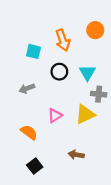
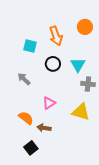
gray arrow: (27, 88) -> (24, 79), turned 64
yellow triangle: (85, 114) -> (81, 112), moved, turned 42
brown arrow: (76, 155) -> (44, 128), moved

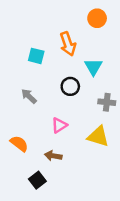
orange circle: (85, 27) -> (97, 18), moved
black circle: (53, 64) -> (70, 86), moved
cyan triangle: (78, 65) -> (93, 67), moved
orange semicircle: (26, 118) -> (19, 144), moved

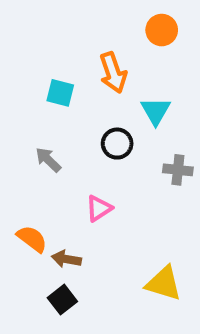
yellow triangle: (98, 136) -> (164, 283), moved
brown arrow: (53, 156) -> (66, 259), moved

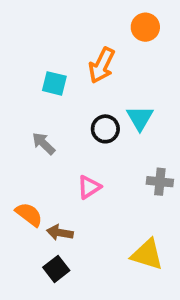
orange arrow: (113, 73) -> (102, 65), turned 45
cyan triangle: (156, 111) -> (140, 118), moved
gray cross: (178, 170) -> (160, 182), moved

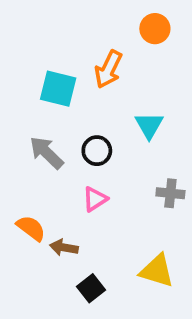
cyan square: (54, 83) -> (58, 89), size x1.4
black circle: (105, 129) -> (97, 151), moved
gray arrow: (44, 143) -> (46, 153), size x1.4
black square: (56, 269) -> (91, 288), moved

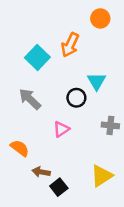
cyan square: (58, 89) -> (37, 57), turned 30
black circle: (97, 151) -> (76, 98), moved
brown arrow: (64, 247) -> (41, 172), moved
yellow triangle: (157, 271) -> (102, 176), turned -50

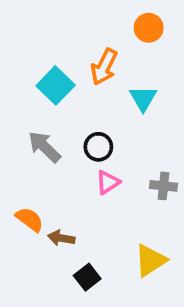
cyan triangle: (97, 81) -> (143, 98), moved
black circle: (76, 98) -> (98, 147), moved
pink triangle: (61, 129) -> (108, 182), moved
brown arrow: (41, 172) -> (61, 238), moved

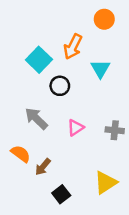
gray arrow: (44, 147) -> (36, 118), moved
black circle: (98, 147) -> (60, 86), moved
brown arrow: (61, 238) -> (43, 167), turned -60

